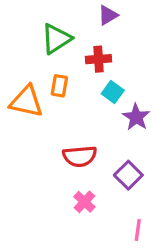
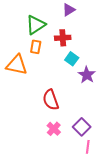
orange rectangle: (59, 86) -> (36, 47), moved
red semicircle: (80, 156) -> (51, 100), turned 75
purple square: (128, 175) -> (82, 127), moved

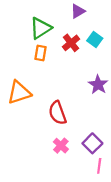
red cross: (63, 38) -> (71, 43), turned -35
cyan square: (72, 59) -> (95, 39), moved
orange triangle: (17, 65) -> (19, 93), moved, turned -30

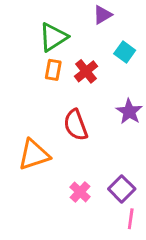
red cross: (71, 43) -> (86, 71), moved
orange triangle: (19, 93) -> (34, 155), moved
red semicircle: (57, 113) -> (76, 125), moved

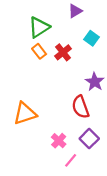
orange rectangle: (53, 70) -> (39, 51), turned -48
red semicircle: (76, 125) -> (80, 107), moved
pink line: (131, 219) -> (71, 160), moved, turned 32

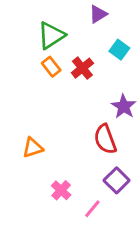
orange triangle: (25, 113) -> (33, 148), size x0.7
pink cross: (59, 141) -> (61, 190), moved

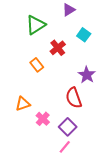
orange rectangle: (51, 67) -> (37, 65), moved
purple square: (117, 180) -> (68, 127), moved
pink cross: (61, 190) -> (43, 119), moved

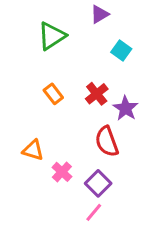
red cross: (58, 48) -> (97, 94), moved
orange triangle: (23, 104) -> (33, 150), turned 35

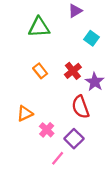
green triangle: (52, 36) -> (39, 27), turned 30
orange triangle: (33, 150) -> (25, 113), turned -42
pink line: (94, 212) -> (58, 158), moved

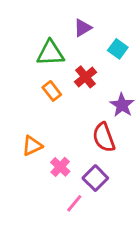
purple triangle: (75, 11) -> (83, 28), moved
green triangle: (39, 27) -> (50, 53), moved
red cross: (73, 71) -> (85, 77), moved

